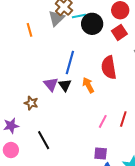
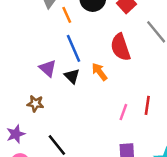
orange line: (30, 30) -> (67, 15), moved
blue line: (70, 62) -> (74, 48), turned -30
purple triangle: (51, 84) -> (48, 68), moved

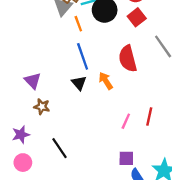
purple triangle: (48, 68) -> (33, 81), moved

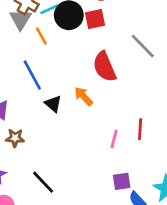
red square: (137, 17) -> (95, 19), moved, turned 36
blue line: (83, 56) -> (32, 75), moved

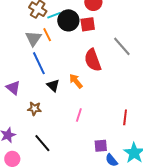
gray triangle: (20, 19) -> (33, 38), moved
red line: (140, 129) -> (125, 117), moved
brown star: (15, 138) -> (34, 109), moved
pink line: (114, 139) -> (79, 115), moved

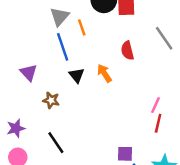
orange line: (47, 35) -> (82, 27), moved
red semicircle: (93, 60) -> (127, 51), size x0.7
pink line: (79, 115) -> (155, 105), moved

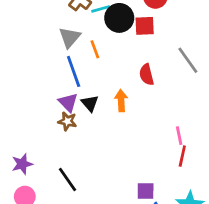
purple triangle: (29, 73) -> (68, 102), moved
orange arrow: (104, 73) -> (121, 101), turned 30
brown star: (51, 100) -> (67, 121), moved
pink line: (155, 105) -> (179, 136), turned -35

